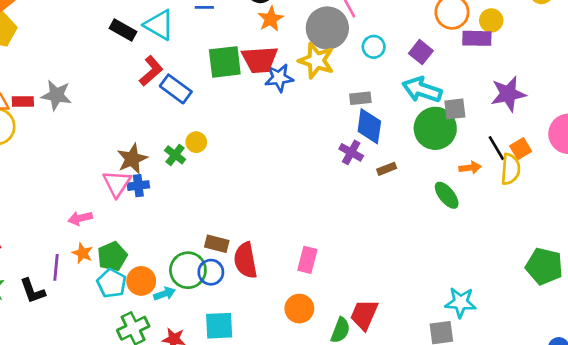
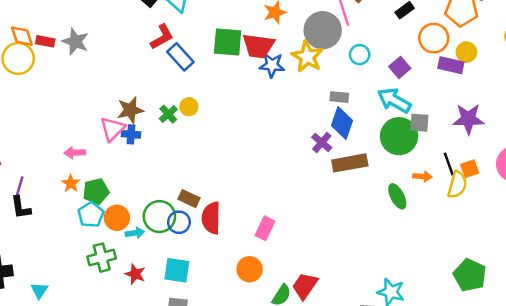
brown rectangle: (387, 169) -> (350, 163), size x2.0
purple line: (56, 267) -> (19, 188), moved

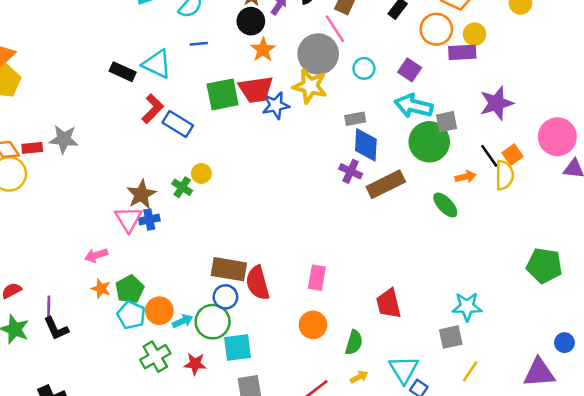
brown rectangle: (189, 199) -> (229, 269), size x1.5
green circle: (159, 217) -> (213, 322), moved
red trapezoid: (305, 286) -> (389, 304), moved, turned -32

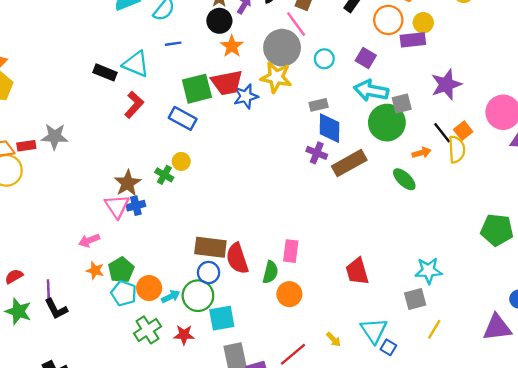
blue rectangle: (178, 124) -> (183, 118), moved
green semicircle: (354, 342) -> (270, 272), moved
yellow arrow: (359, 377) -> (334, 339), turned 77

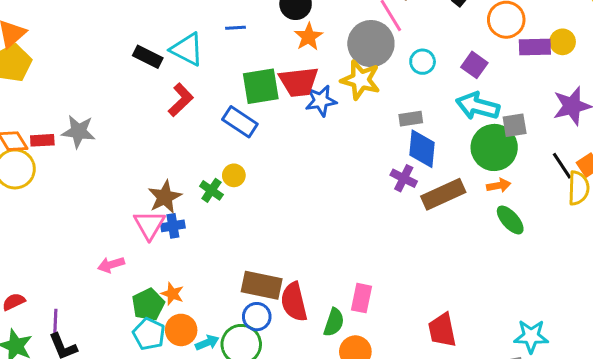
yellow circle: (423, 23) -> (563, 42), moved
orange arrow: (421, 153) -> (499, 185), moved
orange star: (95, 270) -> (172, 294), moved

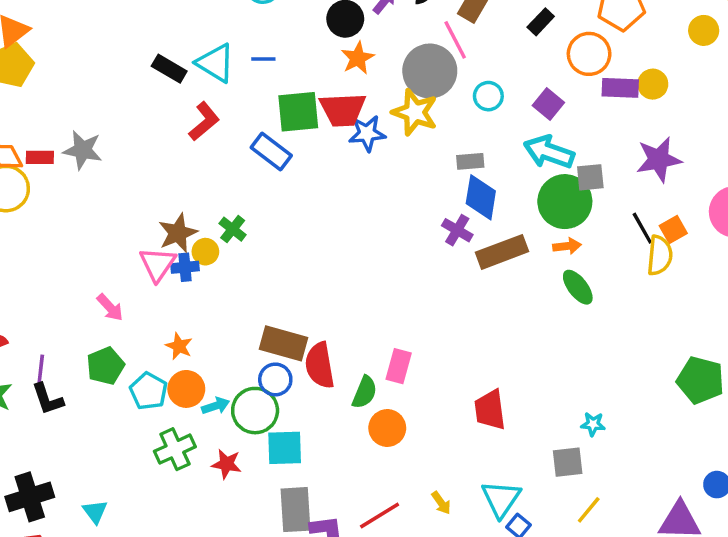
blue line: (235, 28) -> (263, 59), moved
yellow circle: (234, 175) -> (205, 252), moved
pink arrow: (111, 265) -> (110, 307), turned -120
green pentagon: (148, 305) -> (105, 366), moved
cyan star: (531, 336) -> (593, 424), size x0.6

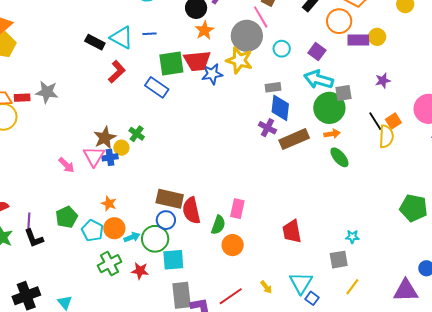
purple star: (659, 159) -> (383, 81), size x0.6
pink arrow: (110, 307) -> (66, 165), moved

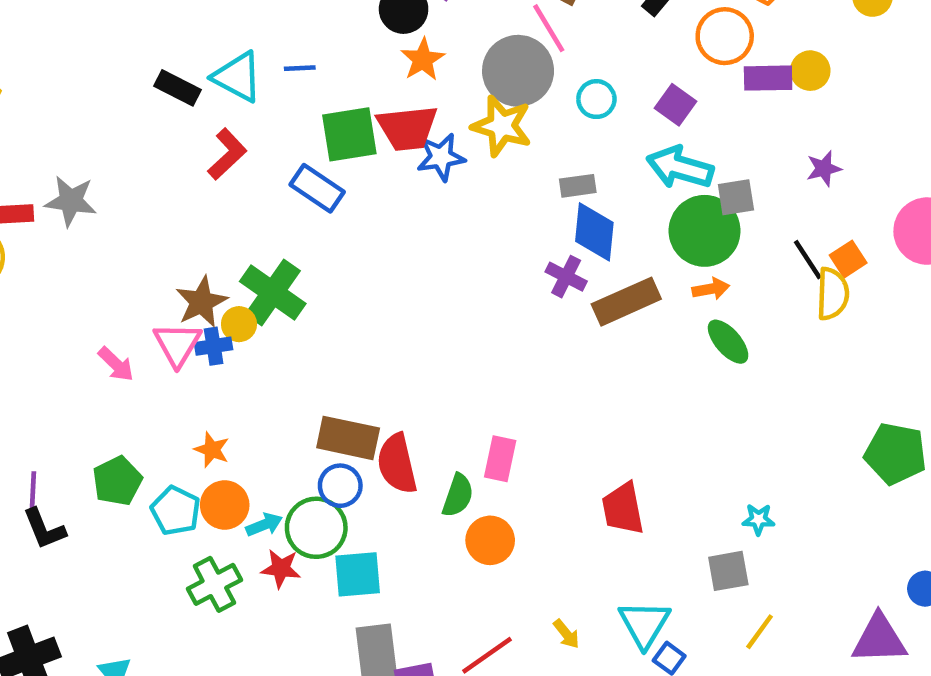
green cross: (137, 134) -> (273, 293), size x1.8
red star: (140, 271) -> (281, 568), moved

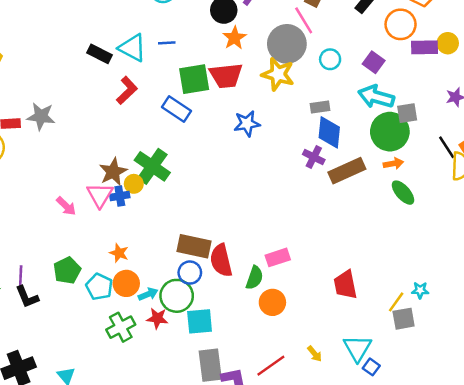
blue star: (441, 157) -> (247, 124), moved
pink rectangle: (500, 459) -> (278, 257), turned 60
yellow line: (760, 632) -> (396, 302), moved

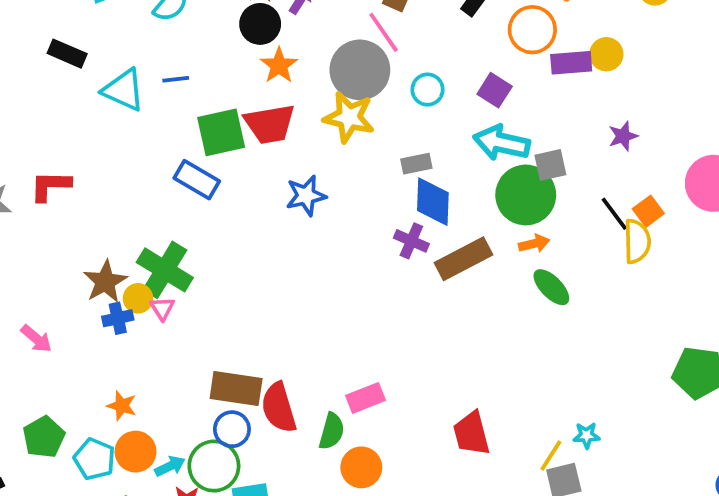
black rectangle: (99, 54) -> (67, 54), moved
red L-shape: (127, 90) -> (50, 186), moved, turned -132
pink triangle: (100, 195) -> (162, 308), moved, size x0.6

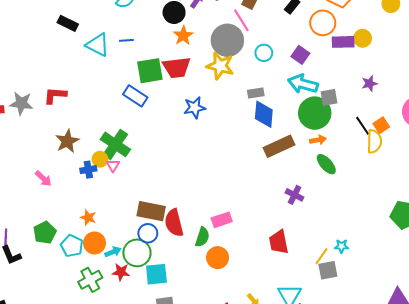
purple cross: (411, 241) -> (295, 195), moved
brown star: (105, 282) -> (67, 141), moved

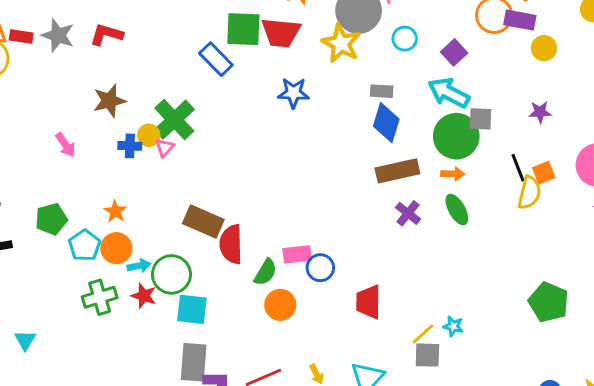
purple rectangle: (343, 42) -> (520, 20), moved
purple cross: (295, 195) -> (408, 213), moved
blue circle: (148, 233) -> (320, 268), moved

